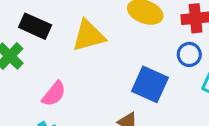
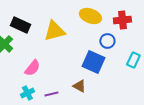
blue circle: (189, 54) -> (107, 41), moved

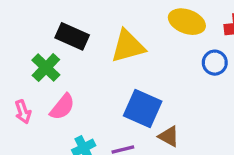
blue square: (93, 62) -> (143, 109), moved
pink semicircle: (32, 68) -> (62, 107), moved

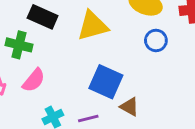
blue circle: (215, 63) -> (156, 40), moved
green cross: (46, 68) -> (19, 45), turned -30

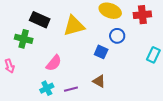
pink semicircle: (34, 80) -> (54, 63), moved
blue square: (106, 82) -> (101, 52), moved, size x0.6

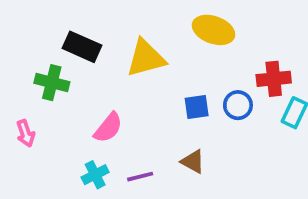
red cross: (142, 15) -> (274, 79), moved
blue circle: (117, 36) -> (238, 105), moved
blue square: (101, 52) -> (197, 107), turned -32

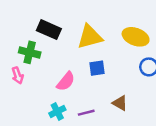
yellow ellipse: (213, 30) -> (136, 37), moved
blue square: (197, 107) -> (97, 68), moved
pink arrow: (26, 133) -> (18, 75), moved

